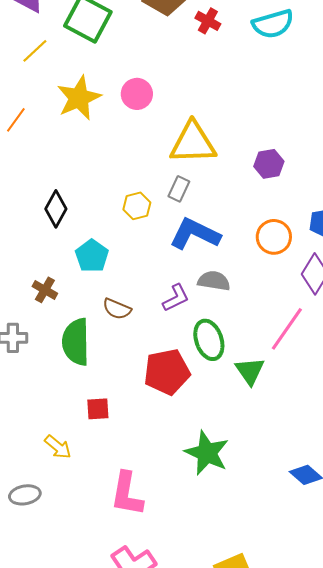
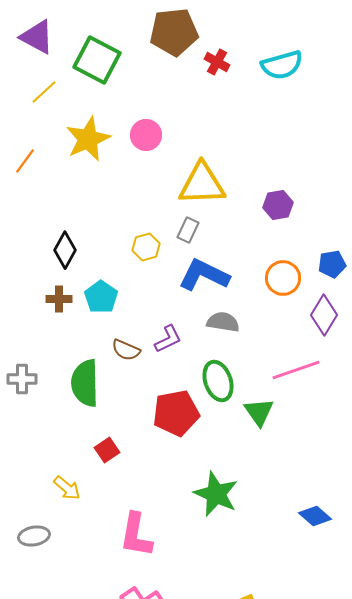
brown cross: (45, 290) -> (59, 299), moved, turned -30
purple L-shape: (176, 298) -> (168, 339), moved
pink line: (287, 329) -> (296, 370), turned 36
red square: (98, 409) -> (107, 450), turned -30

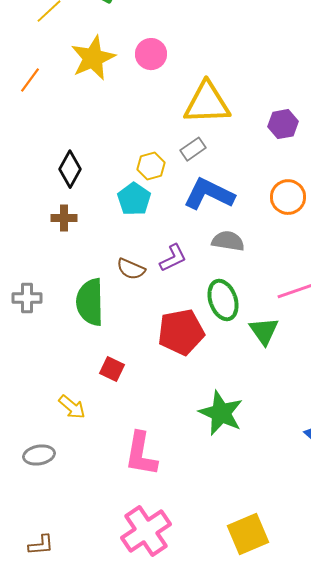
gray rectangle: (188, 230) -> (193, 149), turned 30
cyan pentagon: (101, 297) -> (134, 199), moved
red square: (107, 450) -> (112, 369), turned -30

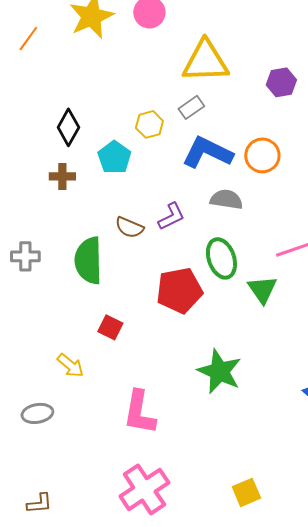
orange circle: (288, 197) -> (262, 155), moved
cyan pentagon: (134, 199) -> (114, 157), moved
yellow square: (248, 534) -> (246, 492), size x0.7

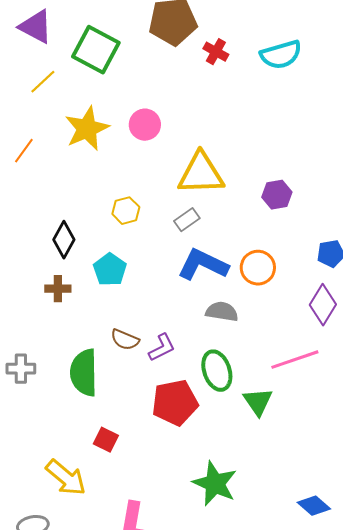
yellow hexagon: (149, 124) -> (126, 211), moved
purple L-shape: (171, 216) -> (162, 348), moved
yellow arrow: (70, 365) -> (66, 478), size x1.5

